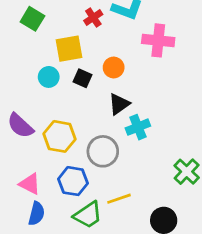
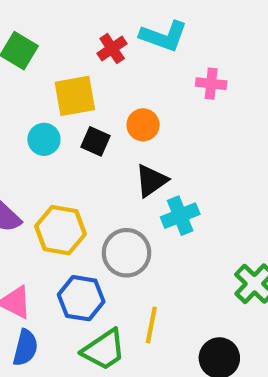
pink cross: (158, 40) -> (211, 84), size x0.6
yellow line: (119, 199) -> (151, 325), turned -60

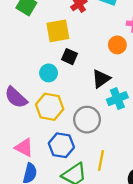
orange circle: (143, 125) -> (117, 45), moved
cyan circle: (44, 139) -> (49, 73), moved

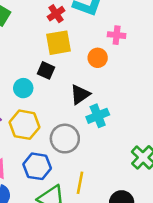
yellow square: (58, 31) -> (59, 43), moved

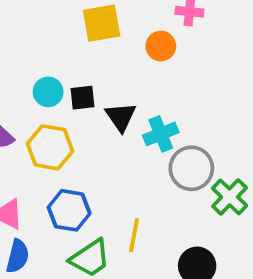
black square: (46, 70) -> (82, 98), moved, turned -30
black triangle: (80, 94) -> (121, 117), moved, turned -30
gray circle: (65, 139) -> (191, 168), moved

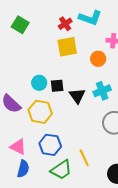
cyan cross: (161, 134) -> (102, 91), moved
yellow line: (134, 235) -> (84, 158), turned -36

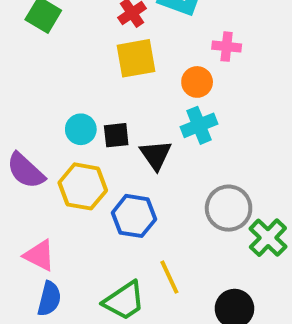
cyan cross: (102, 91) -> (199, 125), moved
blue hexagon: (50, 145) -> (134, 216), moved

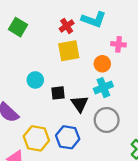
cyan circle: (81, 129) -> (35, 80), moved
yellow hexagon: (83, 186) -> (36, 138), moved
gray circle: (229, 208) -> (107, 120), moved

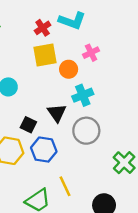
pink cross: (119, 44) -> (91, 53), moved, turned -32
orange circle: (102, 64) -> (69, 69), moved
black square: (58, 93) -> (28, 125), moved, turned 32

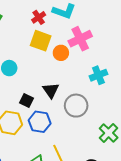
pink cross: (91, 53) -> (80, 39), size x1.6
yellow square: (45, 55) -> (41, 41), turned 30
cyan cross: (83, 95) -> (98, 75), moved

